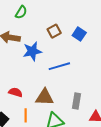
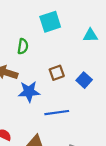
green semicircle: (21, 12) -> (23, 46), turned -32

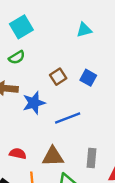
cyan square: (50, 22) -> (21, 27), moved
green semicircle: (23, 46) -> (17, 57), turned 63

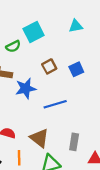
cyan square: (21, 27) -> (34, 32), moved
blue square: (88, 78) -> (76, 69), turned 32
brown triangle: (53, 157) -> (39, 138), turned 36

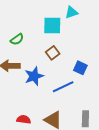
cyan square: (34, 32) -> (52, 26), moved, turned 36
blue square: (76, 69) -> (80, 68), moved, turned -32

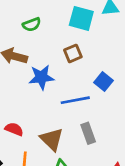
gray rectangle: (85, 119) -> (88, 133), moved, turned -35

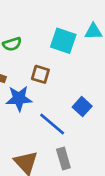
brown square: (73, 53) -> (40, 74), moved, turned 36
blue line: (75, 100) -> (52, 124), turned 48

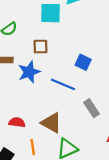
gray rectangle: (63, 159) -> (92, 108), moved

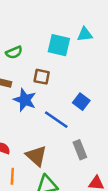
blue star: (29, 72) -> (25, 100), turned 30

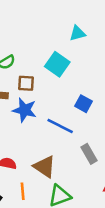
cyan square: (59, 45) -> (57, 64), moved, turned 30
brown square: (42, 77) -> (26, 83), moved

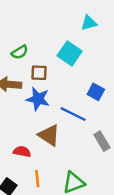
brown triangle: (45, 167) -> (49, 135), moved

